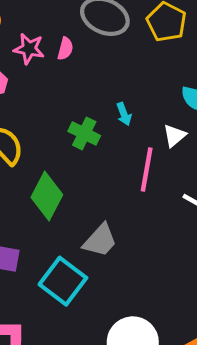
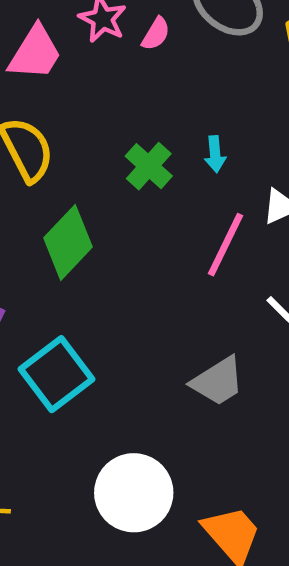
gray trapezoid: (100, 240) -> (218, 381), moved

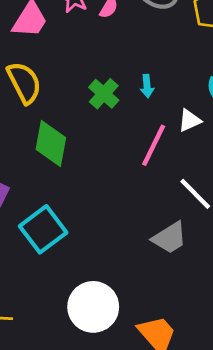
green diamond: (68, 242) -> (51, 143), turned -33
gray trapezoid: (218, 381) -> (169, 238), moved

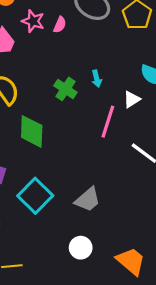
gray trapezoid: (169, 238) -> (88, 200), moved
white circle: (93, 307) -> (81, 248), size x0.6

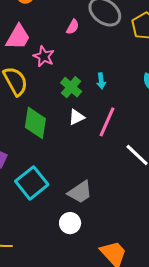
pink star: (33, 21) -> (44, 56), moved
white triangle: (132, 99) -> (76, 117), moved
white circle: (81, 248) -> (70, 223), moved

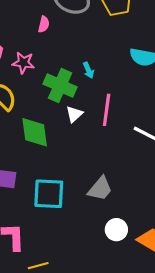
green cross: (71, 87) -> (60, 86), size x1.4
cyan square: (32, 183) -> (49, 194), turned -32
white circle: (70, 223) -> (116, 230), moved

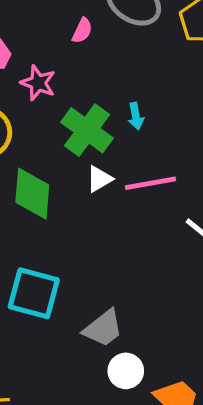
pink line: (107, 110) -> (151, 183), turned 60
gray trapezoid: (100, 189) -> (103, 328), moved

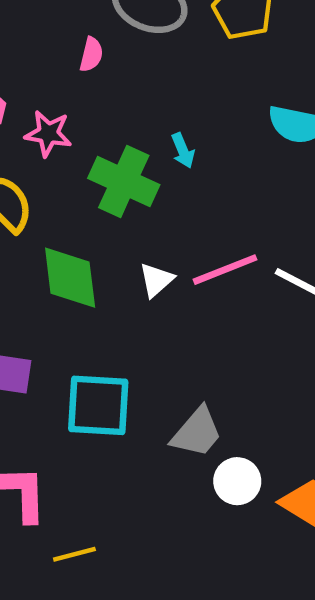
white triangle: (99, 179) -> (156, 280), moved
pink line: (151, 183) -> (225, 270), moved

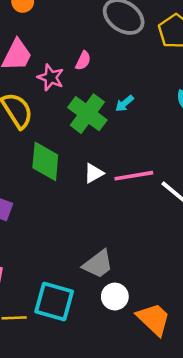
pink semicircle: (91, 54) -> (83, 61), moved
cyan arrow: (183, 151) -> (124, 103), turned 60
cyan square: (98, 405) -> (54, 302), moved

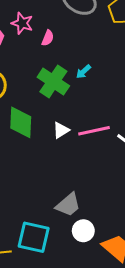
pink star: (51, 77) -> (22, 23), moved

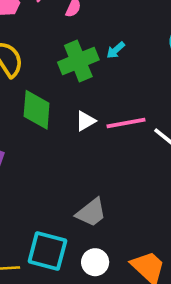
green cross: (53, 82) -> (78, 61), turned 32
white circle: (83, 231) -> (95, 262), moved

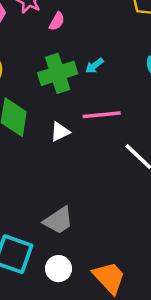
pink line: (126, 123) -> (102, 115), moved

